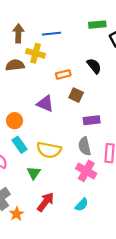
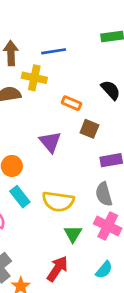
orange rectangle: (63, 74) -> (72, 103), turned 40
purple triangle: (45, 104) -> (50, 142), turned 30
green triangle: (34, 173) -> (73, 234), moved

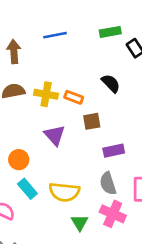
blue line: (54, 51) -> (55, 35), moved
yellow cross: (34, 78) -> (46, 94), moved
brown square: (89, 129) -> (92, 121), turned -30

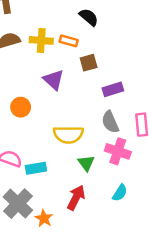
black semicircle: (111, 83) -> (89, 17), moved
cyan rectangle: (27, 189) -> (36, 168), moved, turned -54

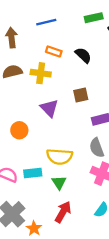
orange rectangle: (69, 41) -> (54, 51), moved
green triangle: (86, 163) -> (59, 183), moved
cyan rectangle: (36, 168) -> (33, 173), moved

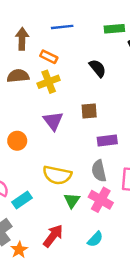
orange rectangle: (54, 51) -> (49, 57), moved
yellow cross: (41, 73) -> (49, 82), turned -36
cyan rectangle: (33, 173) -> (22, 200), moved, turned -36
green triangle: (59, 183) -> (72, 200), moved

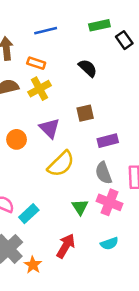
orange circle: (17, 141) -> (17, 139), moved
yellow semicircle: (57, 175) -> (61, 164), moved, turned -48
cyan semicircle: (95, 239) -> (109, 243), turned 35

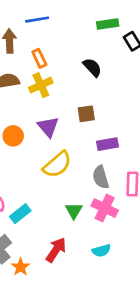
blue line: (46, 31) -> (37, 20), moved
orange rectangle: (36, 63) -> (39, 58), turned 42

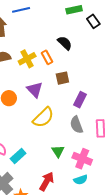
orange rectangle: (39, 58) -> (47, 57), moved
purple rectangle: (108, 144) -> (80, 100), turned -49
pink cross: (105, 208) -> (82, 159), moved

